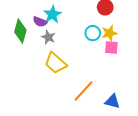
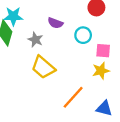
cyan star: (52, 14) -> (13, 16), moved, turned 30
purple semicircle: (40, 22) -> (55, 23), moved
yellow star: (109, 33) -> (101, 71), moved

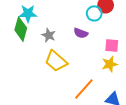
purple semicircle: (55, 23) -> (81, 33), moved
cyan circle: (83, 35) -> (94, 13), moved

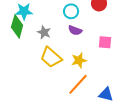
cyan circle: (94, 13) -> (71, 11), moved
yellow star: (110, 64) -> (79, 60), moved

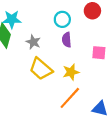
purple semicircle: (75, 30) -> (67, 40), turned 64

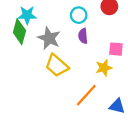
gray star: (33, 42) -> (49, 38), size x1.5
yellow star: (71, 72) -> (104, 68), moved

